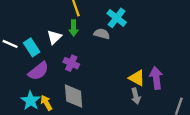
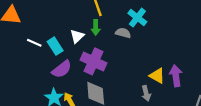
purple cross: (71, 63) -> (93, 61), size x1.6
gray arrow: (136, 96) -> (146, 93), moved

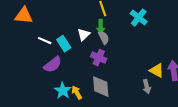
gray semicircle: (123, 33) -> (104, 38), moved, turned 48
purple cross: (93, 61) -> (99, 58), size x0.7
purple semicircle: (62, 69) -> (53, 65), moved

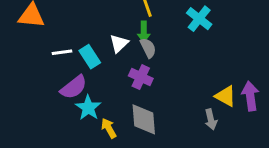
white line: (45, 41) -> (62, 52), turned -32
cyan star: (63, 91) -> (88, 108), moved

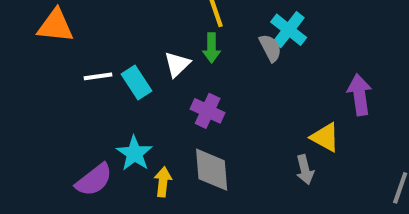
gray semicircle: (148, 48) -> (270, 48), moved
purple semicircle: (74, 87) -> (94, 180), moved
purple arrow: (250, 96) -> (360, 95), moved
yellow arrow: (109, 128) -> (163, 182), turned 36

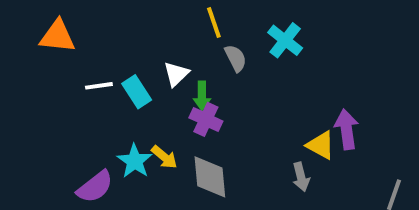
green arrow: (212, 48) -> (202, 96), moved
gray semicircle: (270, 48) -> (236, 58), moved
purple arrow: (360, 95) -> (346, 129), moved
yellow arrow: (163, 182) -> (164, 157), moved, turned 124

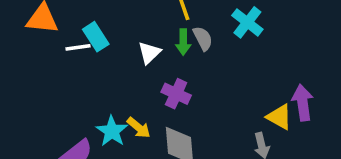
white line: (99, 86) -> (78, 47), moved
cyan rectangle: (137, 92) -> (96, 37), moved
green arrow: (202, 96) -> (183, 42), moved

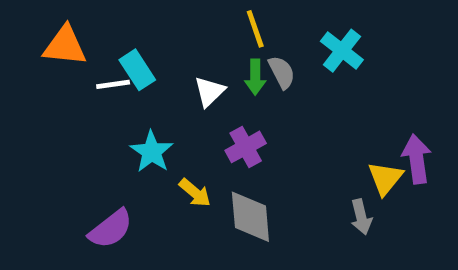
purple cross: (176, 94) -> (246, 147), turned 36
yellow triangle: (279, 117) -> (385, 178), turned 40
cyan star: (112, 131) -> (152, 152), moved

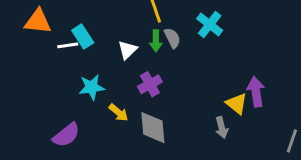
cyan star: (152, 152) -> (92, 87), turned 30
yellow triangle: (385, 178) -> (237, 104), turned -30

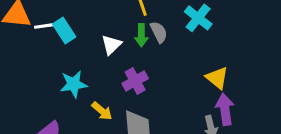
white line: (68, 45) -> (45, 26), moved
purple arrow: (256, 92) -> (225, 109), moved
yellow triangle: (237, 104) -> (217, 78), moved

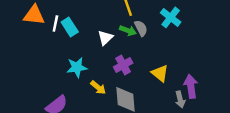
white line: (45, 26) -> (55, 23), turned -70
green arrow: (141, 35) -> (128, 31), turned -70
yellow triangle: (217, 78) -> (160, 73), moved

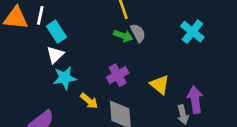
cyan cross: (171, 17) -> (192, 32), moved
white line: (55, 23) -> (40, 15), moved
white triangle: (105, 38) -> (55, 55), moved

